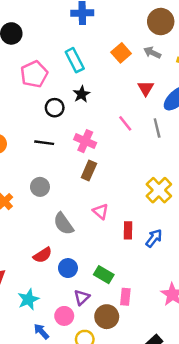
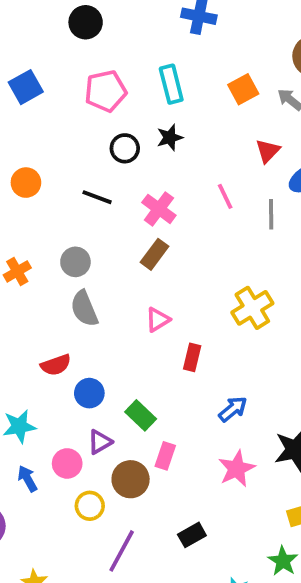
pink triangle: (101, 211) -> (158, 320), turned 35
gray semicircle: (63, 224) -> (84, 309), moved
blue arrow: (154, 238) -> (233, 409), moved

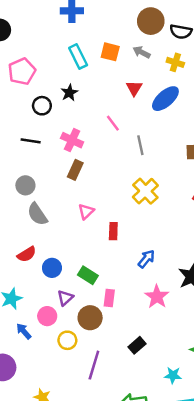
cyan rectangle: (171, 84) -> (78, 57), moved
orange square: (243, 89) -> (110, 52), turned -36
gray line: (271, 214) -> (140, 145), moved

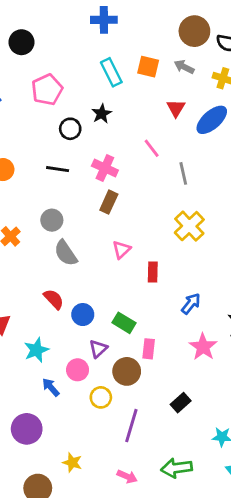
red semicircle: (27, 254) -> (54, 299), turned -102

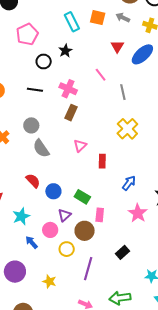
yellow star: (72, 463) -> (49, 281), moved

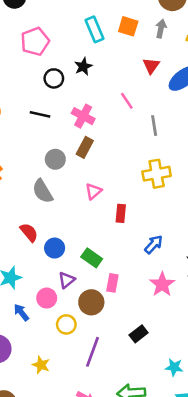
gray arrow: (123, 18) -> (161, 29), turned 72
gray circle: (31, 125) -> (55, 159), moved
yellow cross: (127, 129) -> (157, 174), turned 30

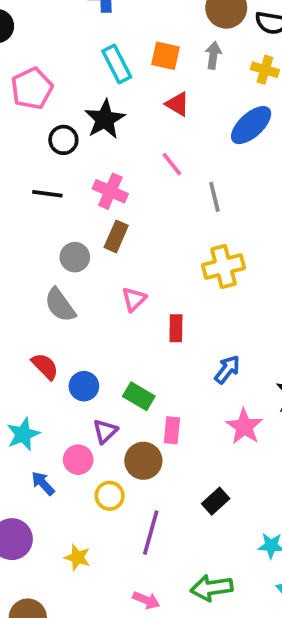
black star: (83, 66) -> (105, 119), size x1.5
red triangle: (151, 66) -> (177, 104), moved, turned -30

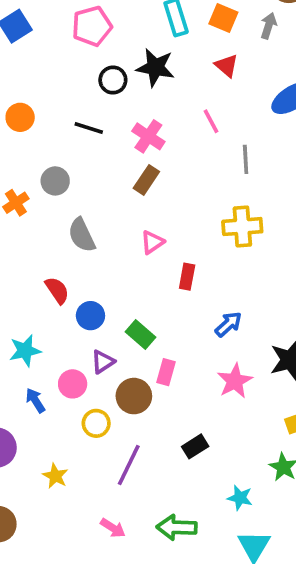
black star: (105, 119) -> (155, 68), turned 30
gray circle: (75, 257) -> (55, 181), moved

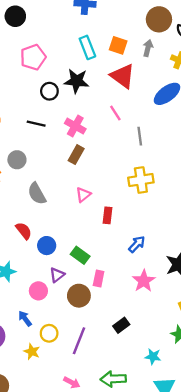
red triangle: (227, 66) -> (123, 76), size x1.6
blue arrow: (35, 400) -> (25, 319), moved
yellow circle: (96, 423) -> (49, 333), moved

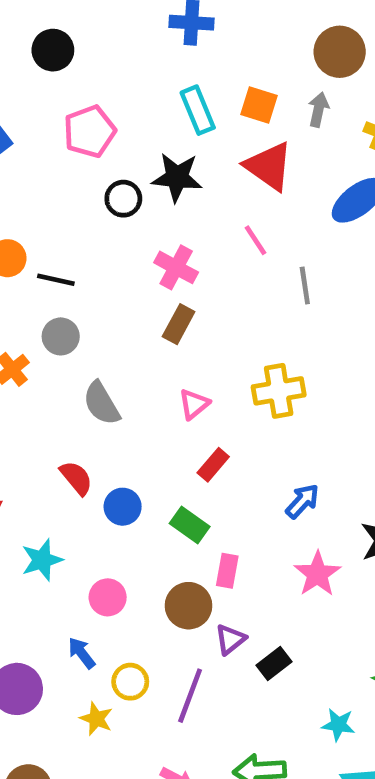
black line: (36, 124) -> (56, 280), moved
yellow cross: (141, 180) -> (279, 391), moved
red rectangle: (107, 215) -> (213, 465), moved, turned 35
purple triangle: (57, 275) -> (230, 639), moved

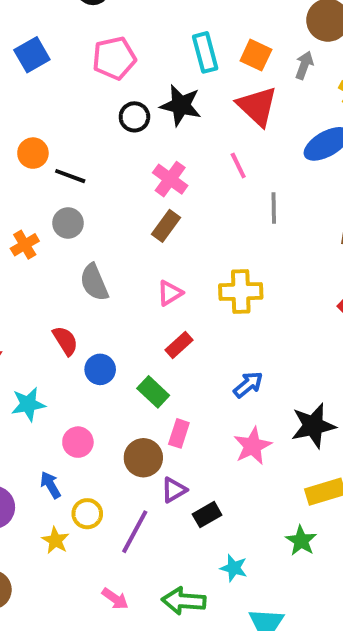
cyan star: (338, 725) -> (234, 568), moved

